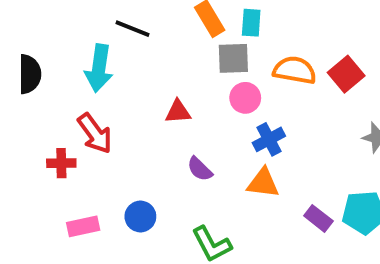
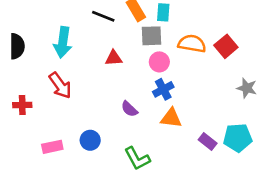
black line: (132, 29) -> (103, 16), moved
red triangle: (178, 112) -> (114, 58), moved
blue cross: (269, 139) -> (163, 89), moved
red cross: (61, 163) -> (22, 105), moved

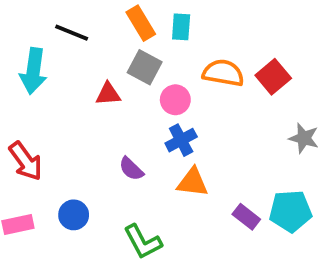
black line: (103, 16) -> (72, 33), moved
gray square: (152, 36) -> (145, 67), moved, turned 30
red arrow: (60, 85) -> (26, 161), moved

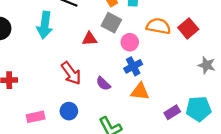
red arrow: (26, 161) -> (71, 73), moved
purple rectangle: (246, 217) -> (172, 112), turned -70

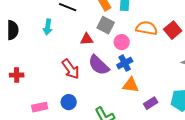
cyan arrow: (45, 25) -> (48, 27), size x0.7
purple semicircle: (103, 84) -> (99, 65), moved, size x1.6
purple rectangle: (172, 112) -> (151, 103), moved

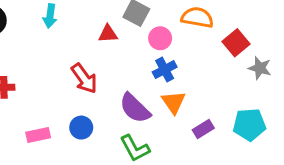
red square: (173, 30) -> (236, 43), moved
purple semicircle: (99, 65) -> (135, 108), moved
orange triangle: (131, 85) -> (174, 102), turned 48

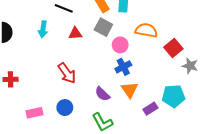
red triangle: (108, 34) -> (75, 33), moved
purple semicircle: (135, 108) -> (102, 94), size x0.7
cyan pentagon: (249, 125) -> (173, 96), moved

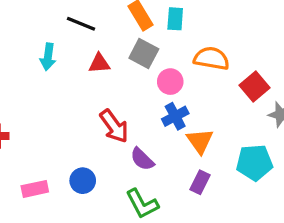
red arrow: (67, 73) -> (114, 126), moved
orange triangle: (130, 90) -> (200, 141), moved
purple rectangle: (150, 109) -> (200, 182), moved, turned -32

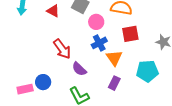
red triangle: (99, 63) -> (53, 11), turned 32
red square: (254, 87) -> (130, 34), moved, turned 30
pink rectangle: (35, 189) -> (25, 89), moved

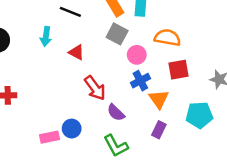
red triangle: (53, 11) -> (77, 52), moved

